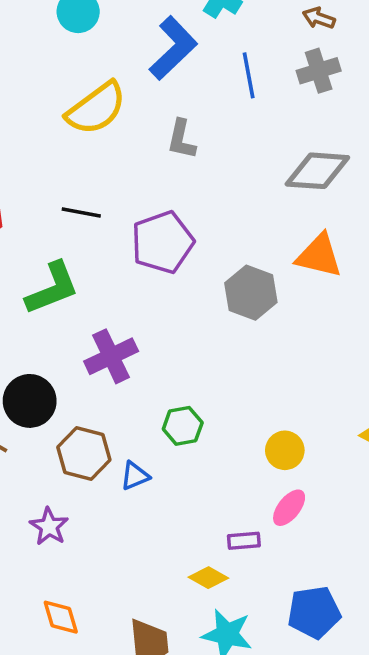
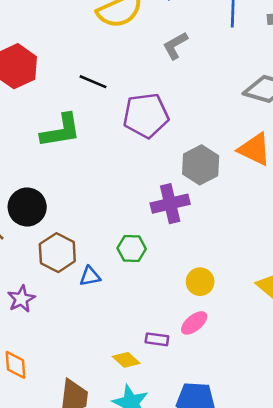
gray L-shape: (181, 139) -> (175, 45), turned 36
purple cross: (111, 356) -> (170, 204), moved

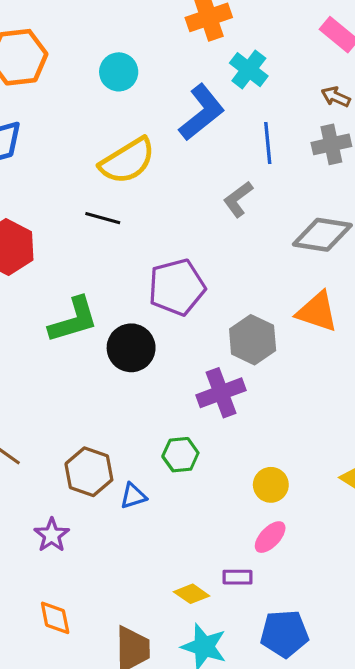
gray L-shape: (175, 45) -> (238, 199), moved
black line: (93, 82) -> (103, 218), moved
black circle: (27, 207) -> (131, 348), moved
purple rectangle: (157, 339) -> (238, 577), moved

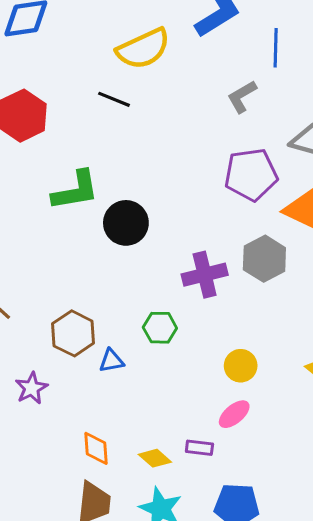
purple pentagon: (177, 287) -> (251, 175), moved
gray hexagon: (253, 340) -> (264, 259), moved
orange diamond: (55, 618) -> (96, 448), moved

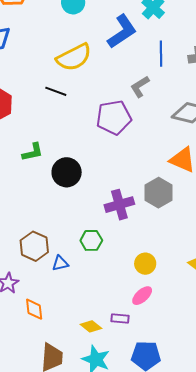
purple pentagon: (251, 175) -> (114, 117), moved
green L-shape: (75, 191) -> (33, 152), size x0.7
orange diamond: (96, 448) -> (34, 309), moved

